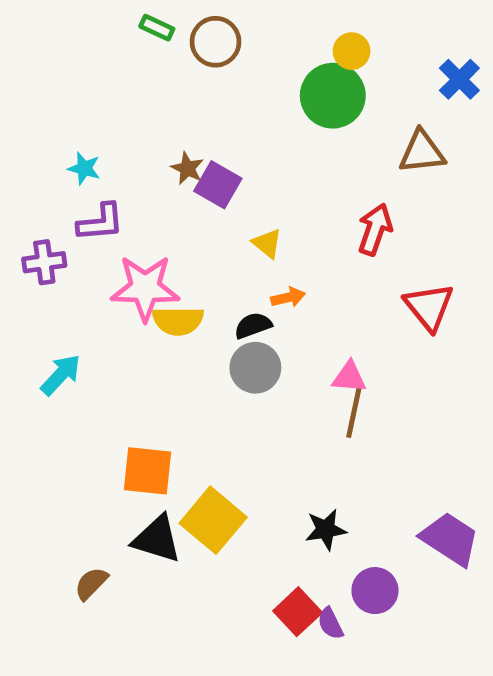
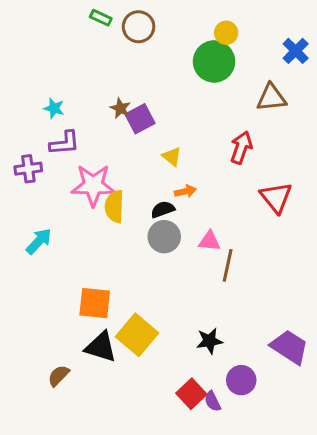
purple square: (218, 185) -> (140, 119), turned 32
yellow semicircle: (178, 321) -> (114, 206), turned 92
pink triangle: (349, 377) -> (210, 241), moved

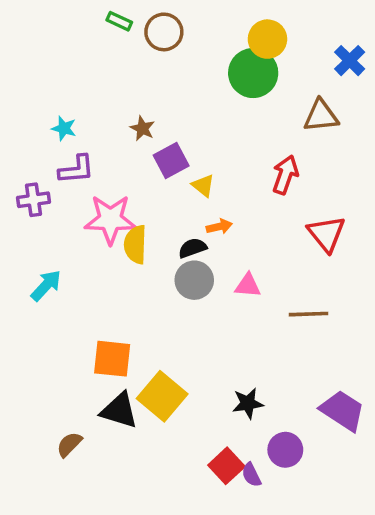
yellow circle: (226, 33) -> (267, 39), size x1.4
purple square: (140, 119) -> (171, 161), moved
brown line: (228, 265) -> (309, 314), moved, turned 76

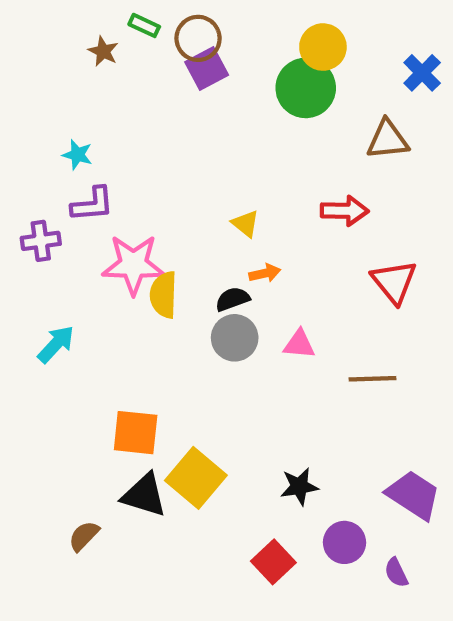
brown star: (142, 128) -> (103, 51), moved
purple square: (171, 161) -> (207, 69), moved
red arrow: (285, 175) -> (345, 211), turned 72
purple semicircle: (251, 475) -> (396, 573), moved

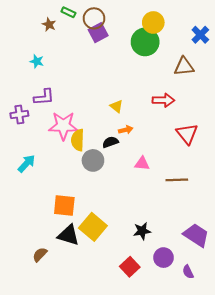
cyan star: (77, 155) -> (37, 61), moved
gray circle: (235, 338) -> (93, 160), moved

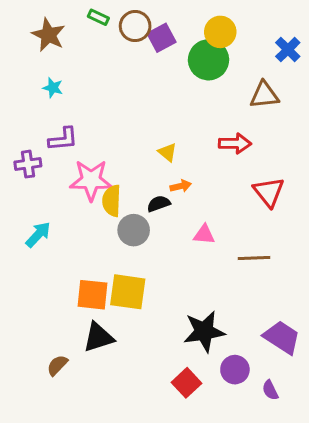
brown star: (49, 25) -> (48, 35), moved, size x1.6
purple square: (98, 33) -> (162, 38), moved
yellow square: (93, 227) -> (128, 292), moved, turned -32
black star: (142, 231) -> (204, 331), size x1.6
black triangle: (68, 235) -> (98, 337), turned -35

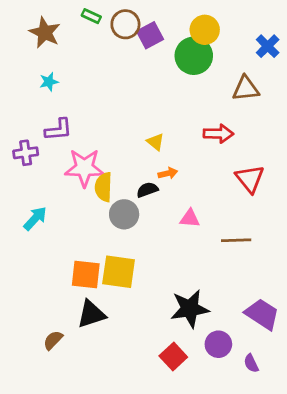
cyan star: (53, 88) -> (49, 82), turned -30

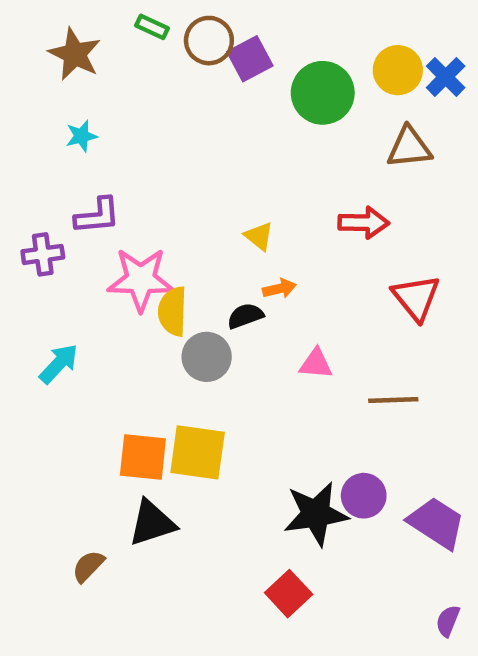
yellow circle: (205, 30) -> (398, 70), moved
purple circle: (218, 344) -> (364, 496), moved
purple semicircle: (251, 363) -> (448, 621), moved, turned 48

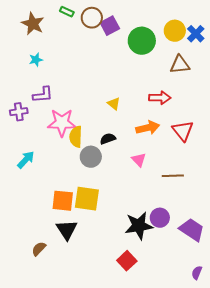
orange arrow: (279, 289) -> (148, 128), moved, size x1.6
pink triangle: (316, 364) -> (139, 160), turned 42
black triangle: (152, 523) -> (67, 230), turned -45

